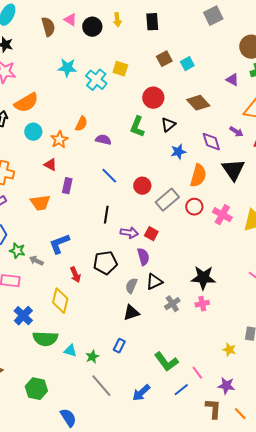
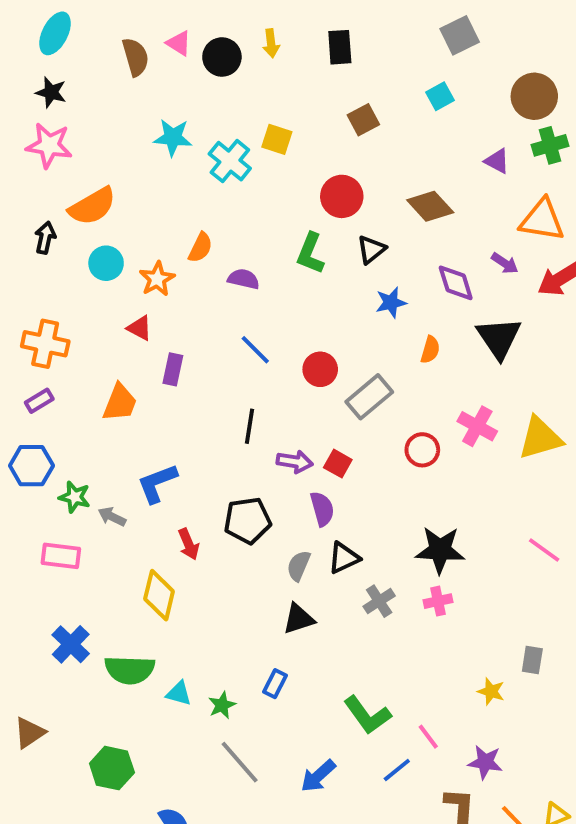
cyan square: (187, 64) -> (440, 96), moved
orange semicircle: (198, 176) -> (430, 350), size x0.6
orange trapezoid: (40, 203) -> (120, 403), turned -60
red circle: (194, 207) -> (422, 450), moved
blue cross: (23, 316) -> (71, 644), moved

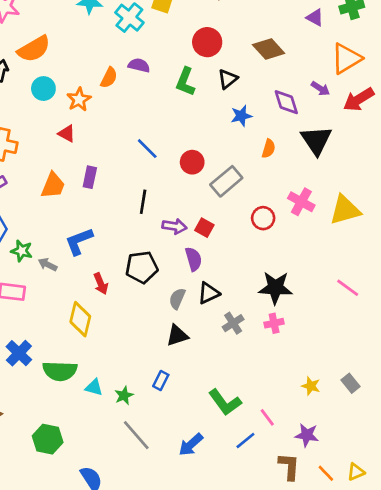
orange triangle: (542, 220) -> (346, 59), turned -40
purple semicircle: (244, 279) -> (139, 65), moved
purple rectangle: (173, 369) -> (90, 177), moved
gray rectangle: (532, 660) -> (350, 383), moved, turned -48

